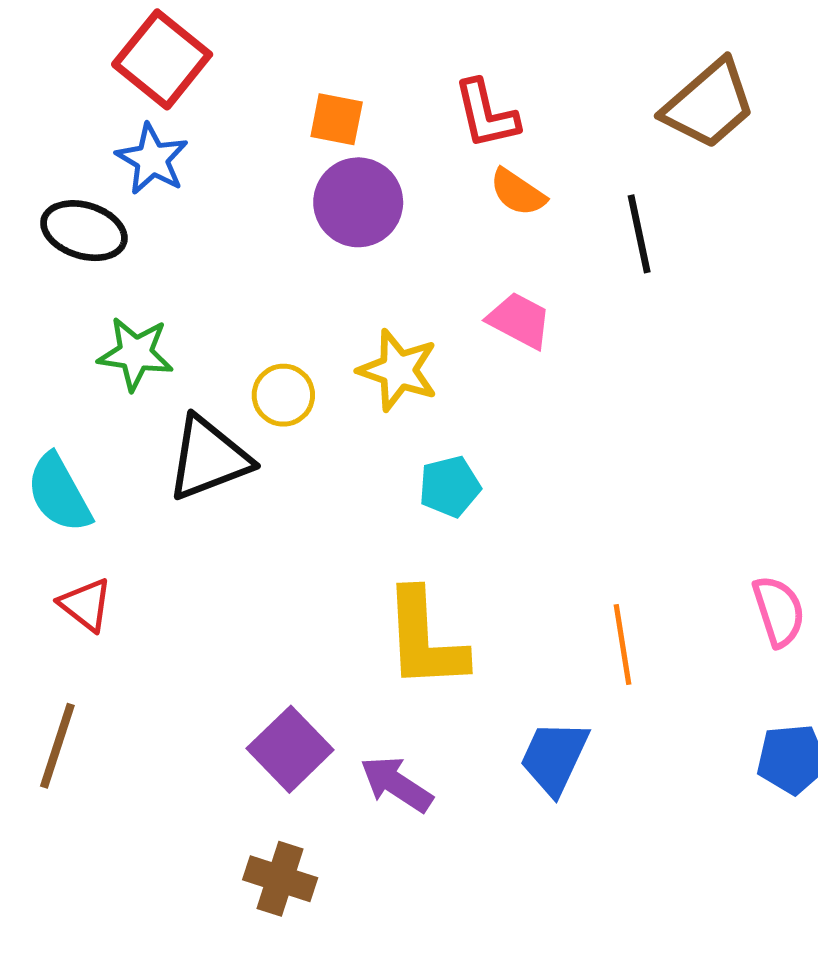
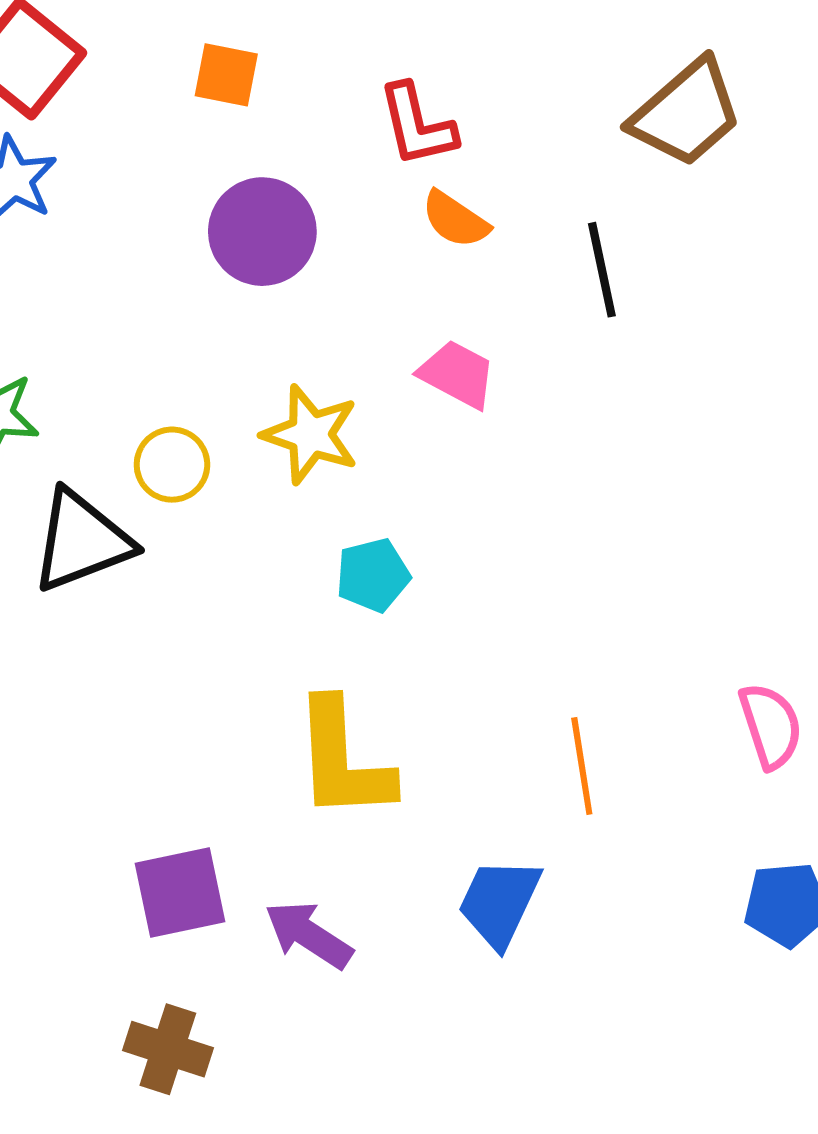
orange square: (337, 119) -> (226, 75), moved
purple square: (290, 749) -> (180, 893), turned 32

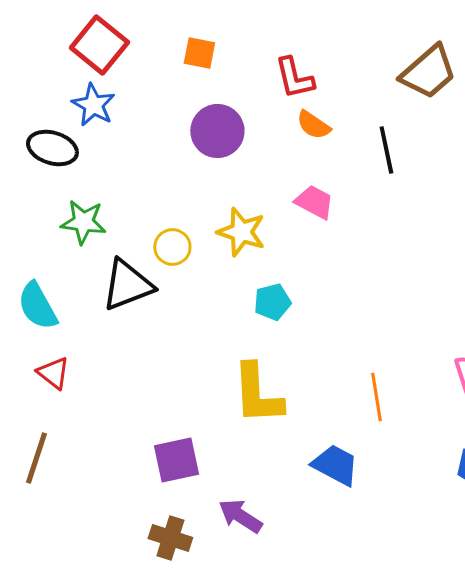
blue trapezoid: (499, 903) -> (335, 465), turned 93
purple arrow: (309, 935) -> (240, 516), moved

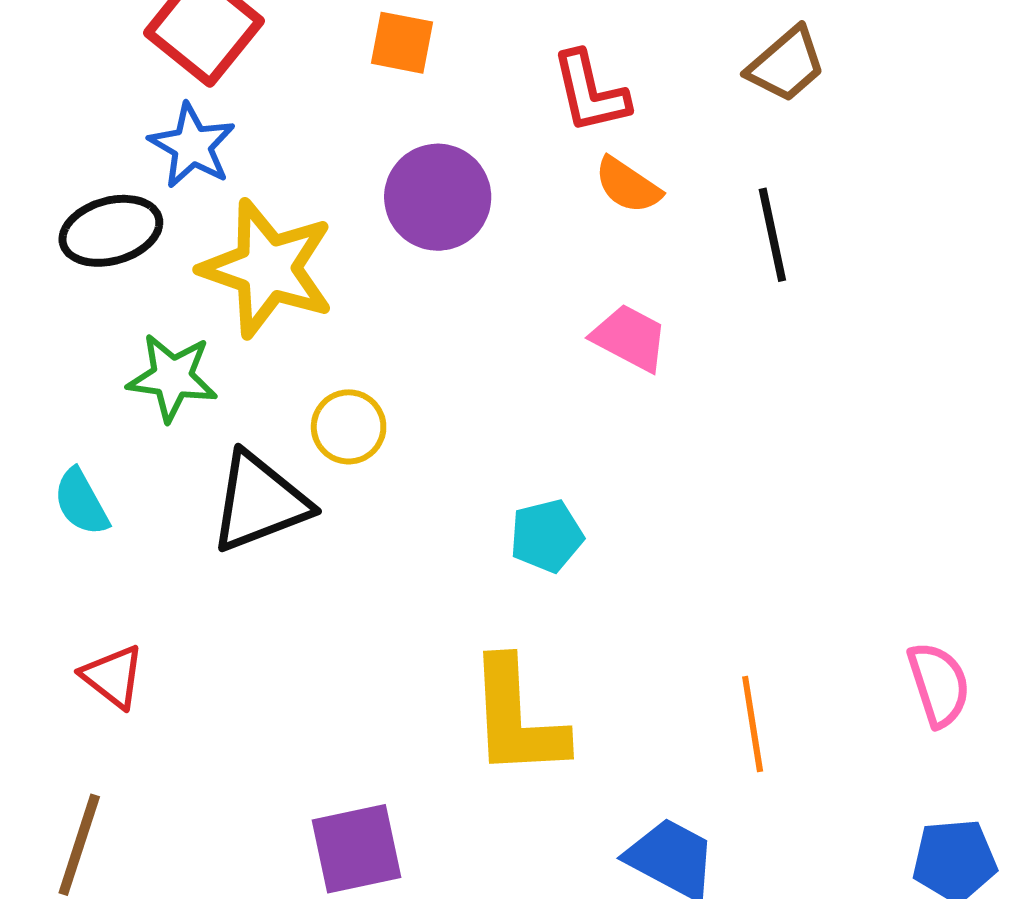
brown trapezoid: (428, 72) -> (786, 64), moved, size x0.7
black ellipse: (52, 148) -> (111, 231), turned -33
yellow star: (241, 232) -> (267, 268), moved, size x1.4
cyan semicircle: (37, 306) -> (81, 502), moved, size x0.7

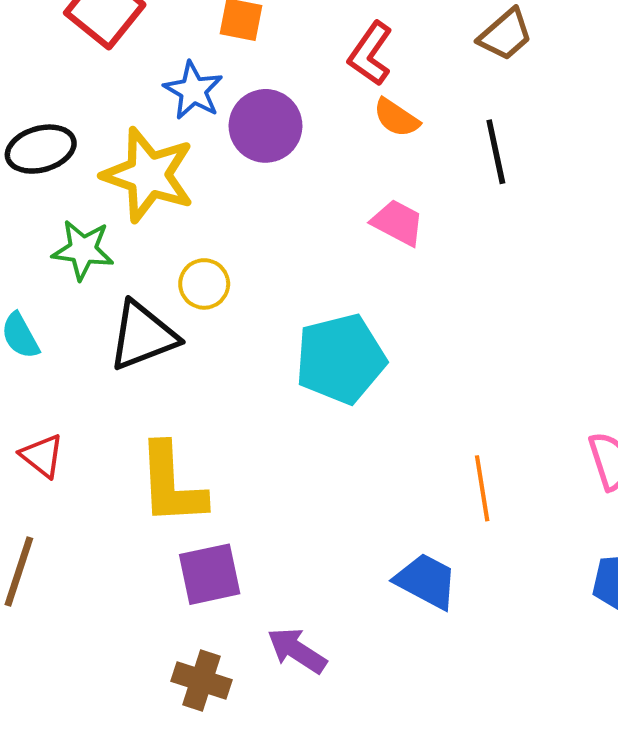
red L-shape: (590, 92) -> (370, 54), turned 48
blue star: (192, 146) -> (193, 90), moved
cyan pentagon: (547, 536) -> (340, 359), size x1.8
yellow L-shape: (517, 718) -> (171, 484), moved

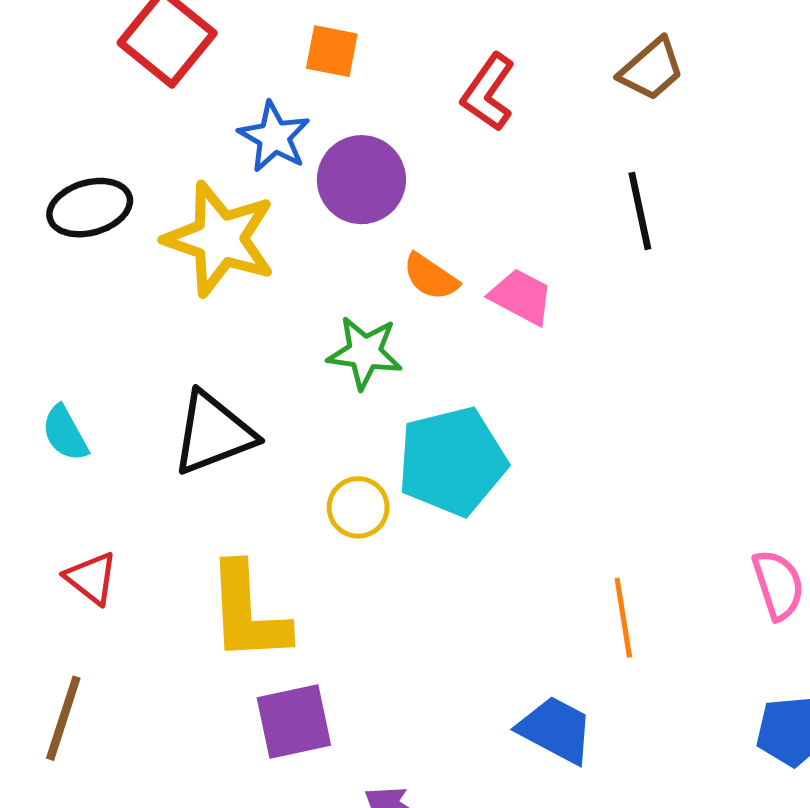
orange semicircle: (396, 118) -> (431, 277), moved
green star: (83, 250) -> (365, 353), moved
yellow circle: (204, 284) -> (358, 507), moved

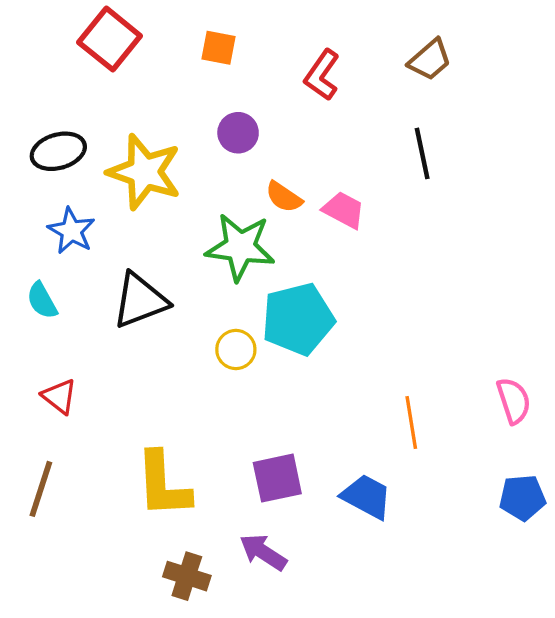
blue star: (274, 137) -> (71, 231), moved
purple circle: (361, 180) -> (238, 133), size x0.7
green star: (365, 353) -> (240, 247), size x1.4
yellow L-shape: (248, 613) -> (163, 485), moved
purple square: (294, 722) -> (277, 478), moved

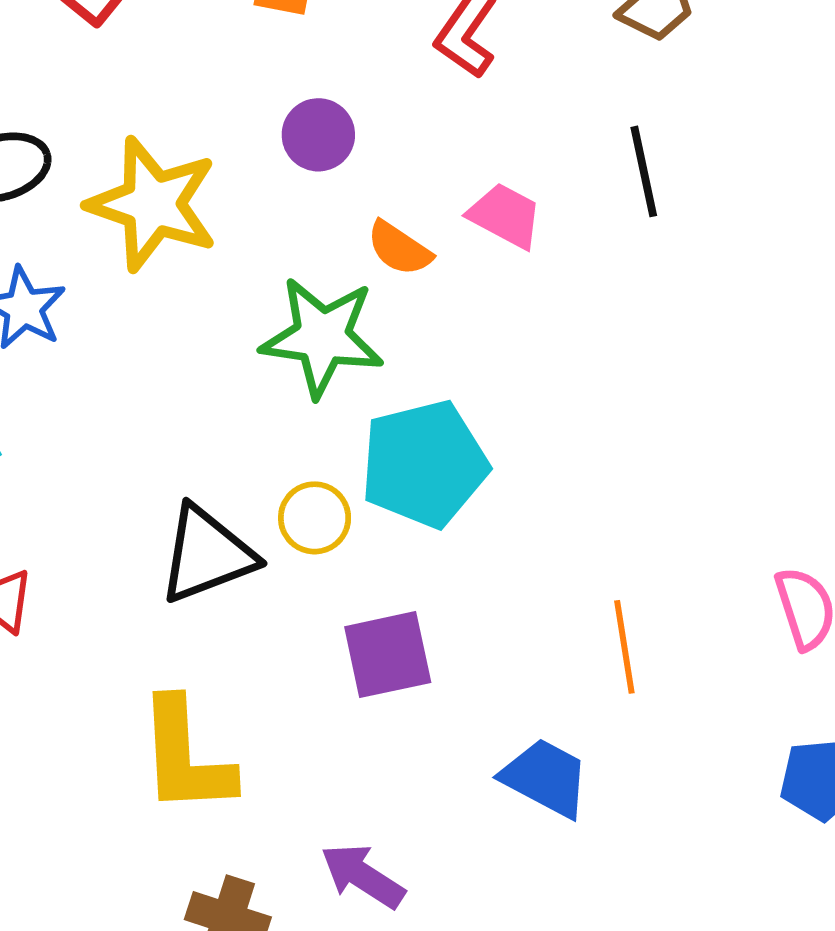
pink trapezoid: (344, 210) -> (505, 216), moved
black triangle: (140, 300) -> (207, 554), moved
purple square: (277, 478) -> (388, 655), moved

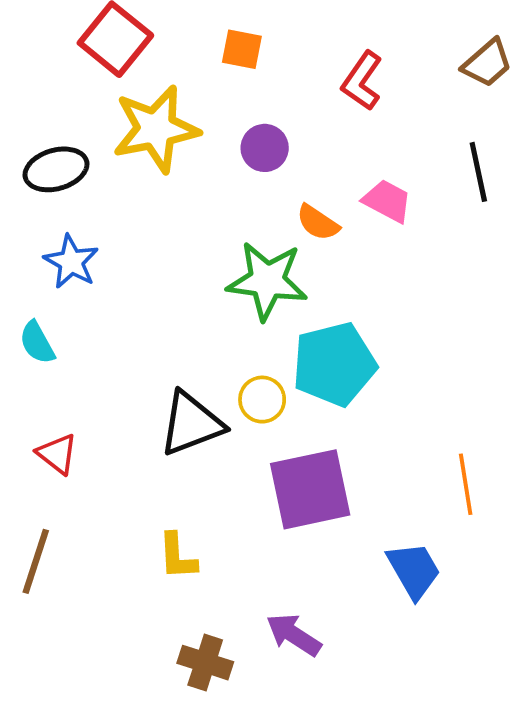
yellow star: (153, 204) -> (156, 129), moved, turned -30
purple square: (388, 655) -> (310, 489), size x1.4
yellow L-shape: (186, 757) -> (177, 556), size x0.6
blue trapezoid: (546, 778) -> (414, 570), turned 32

